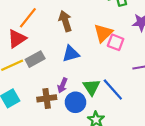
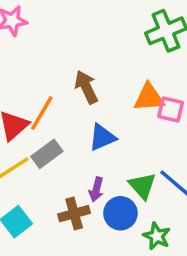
orange line: (28, 18) -> (42, 113), moved
orange triangle: (103, 33) -> (149, 98), turned 48

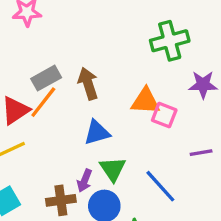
gray rectangle: (47, 154) -> (46, 78), moved
green triangle: (142, 186) -> (113, 169), moved

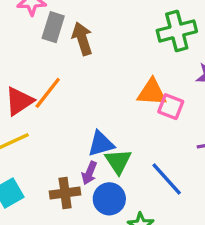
gray rectangle: (46, 78) -> (53, 27), moved, turned -44
brown arrow: (88, 83) -> (82, 39), moved
blue triangle: (97, 133) -> (101, 144), moved

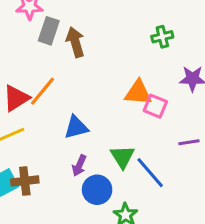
green cross: (177, 31) -> (162, 37), size x0.6
blue triangle: (101, 144) -> (76, 127), moved
green triangle: (118, 161) -> (122, 157), moved
brown cross: (65, 193) -> (25, 181), moved

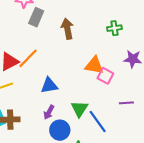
brown arrow: (75, 42) -> (67, 29), moved

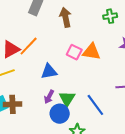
pink square: (105, 76) -> (74, 52), moved
green triangle: (79, 109) -> (67, 99), moved

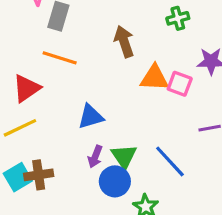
brown arrow: (65, 17) -> (124, 41), moved
orange line: (29, 46) -> (60, 58), moved, turned 70
pink square: (74, 52) -> (180, 84), moved

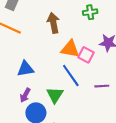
green triangle: (124, 156) -> (55, 95), moved
blue line: (170, 161) -> (71, 76), moved

